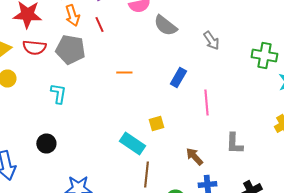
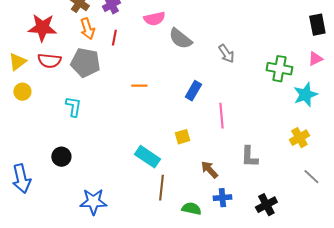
red line: (99, 24) -> (114, 38), turned 35
yellow square: (156, 124) -> (182, 137), moved

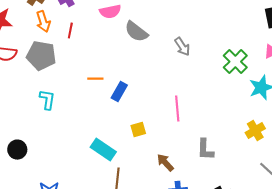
green cross: (279, 69) -> (235, 62), turned 35
blue rectangle: (193, 91) -> (119, 92), moved
cyan L-shape: (73, 107) -> (47, 100), moved

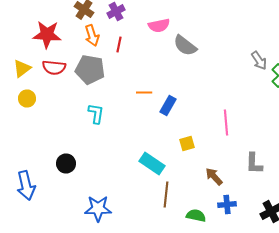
gray arrow: (182, 47) -> (259, 60), moved

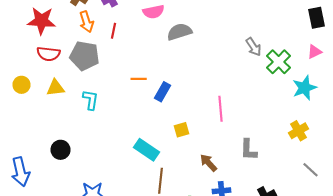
gray semicircle: (185, 46) -> (180, 32), turned 125
yellow triangle: (22, 68) -> (56, 88), moved, turned 30

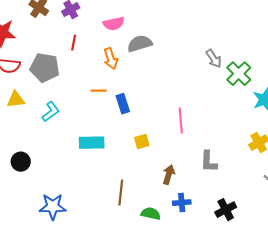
orange arrow: (86, 22) -> (111, 59), moved
blue rectangle: (162, 92) -> (123, 104), turned -48
cyan L-shape: (90, 100) -> (51, 112), turned 45
cyan rectangle: (146, 150) -> (92, 143), moved, turned -35
brown arrow: (208, 163) -> (169, 175), turned 60

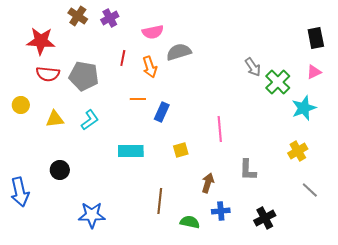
red line: (74, 43) -> (123, 58), moved
yellow triangle: (16, 100) -> (55, 119), moved
blue rectangle: (123, 104) -> (162, 112), turned 42

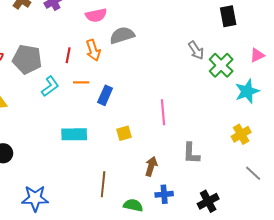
black rectangle: (316, 38) -> (228, 16), moved
red line: (123, 58) -> (68, 55), moved
cyan L-shape: (90, 120) -> (50, 86), moved

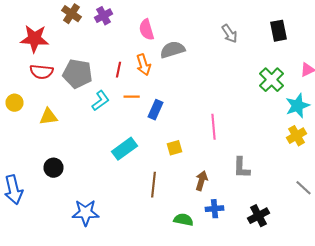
pink semicircle: (96, 15) -> (146, 30), turned 85
gray arrow: (196, 50) -> (230, 34), moved
cyan rectangle: (74, 134) -> (124, 149), turned -35
yellow cross: (241, 134) -> (296, 136), moved
brown line: (103, 184) -> (154, 185), moved

